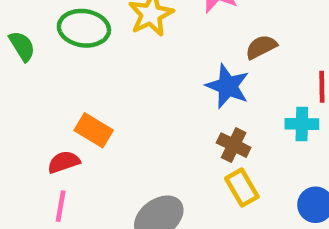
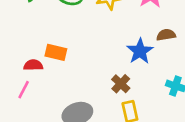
orange rectangle: (94, 130) -> (56, 52), turned -35
brown cross: (234, 145) -> (121, 84), moved

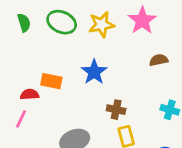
blue star: (140, 51) -> (94, 72), moved
brown cross: (121, 84) -> (116, 110), turned -30

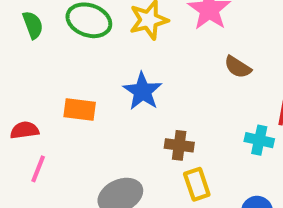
brown semicircle: (159, 60) -> (238, 67), turned -132
red semicircle: (30, 94) -> (25, 130), moved

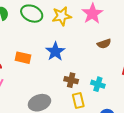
brown semicircle: (238, 67) -> (104, 44), turned -56
cyan cross: (259, 140) -> (98, 84), moved

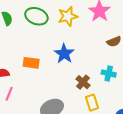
brown cross: (71, 80) -> (83, 82), turned 32
cyan cross: (98, 84) -> (109, 73), moved

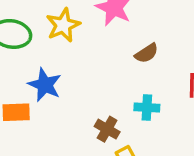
blue star: (64, 54) -> (45, 85), moved

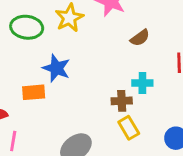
brown cross: (107, 129) -> (122, 101), moved, turned -30

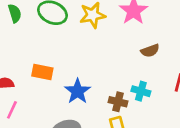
blue star: (56, 68) -> (78, 91), moved

